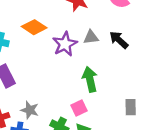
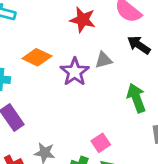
black arrow: (119, 40) -> (139, 45), moved
green arrow: (90, 79) -> (136, 98), moved

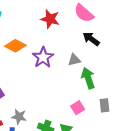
gray triangle: (104, 60) -> (74, 60), moved
pink square: (101, 143) -> (78, 108), moved

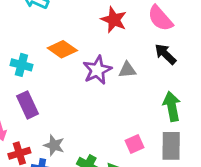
gray triangle: (74, 60) -> (127, 70), moved
green arrow: (88, 78) -> (172, 106), moved
gray rectangle: (105, 105) -> (171, 146), size x1.5

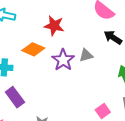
red star: (114, 20) -> (54, 26), moved

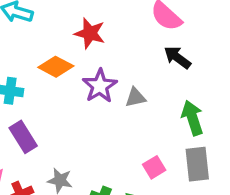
gray triangle: (86, 55) -> (136, 97), moved

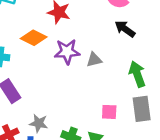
purple star: (100, 86) -> (67, 52), turned 30
pink square: (154, 167) -> (109, 112), turned 35

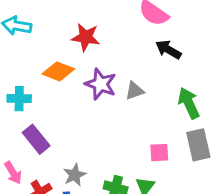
purple star: (67, 52) -> (101, 84), turned 30
gray star: (39, 123) -> (75, 175), turned -30

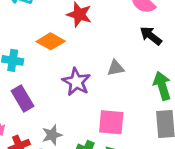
purple star: (101, 84) -> (76, 82), moved
pink square: (159, 153) -> (111, 122), moved, size x1.5

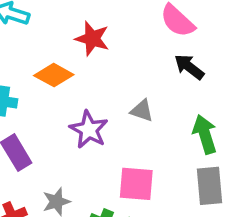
gray triangle: (116, 68) -> (142, 111), turned 30

